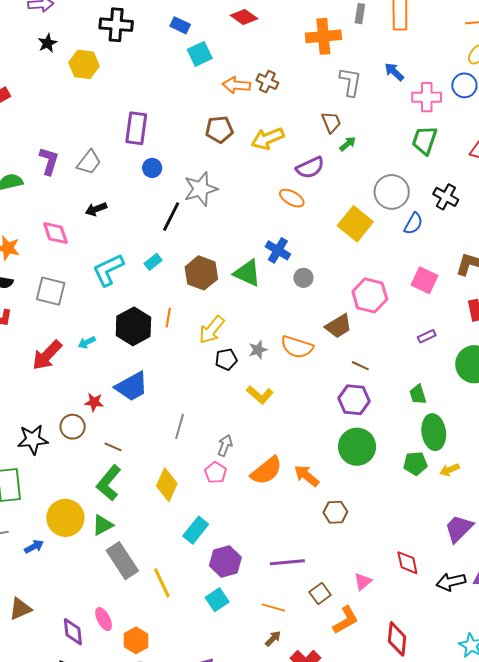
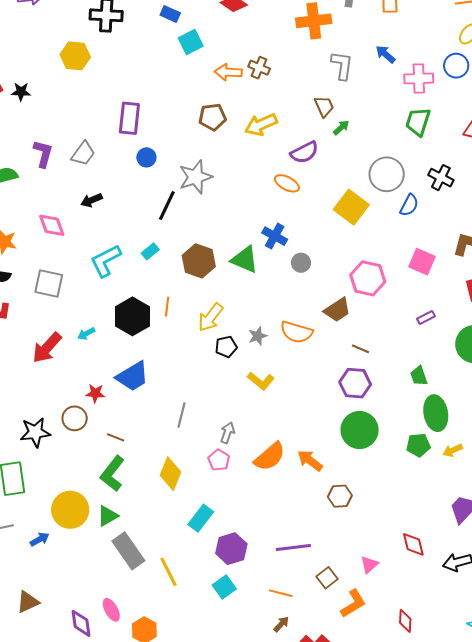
black star: (47, 43) -> (21, 92), moved, turned 30
red diamond: (397, 639) -> (405, 621), size x0.7

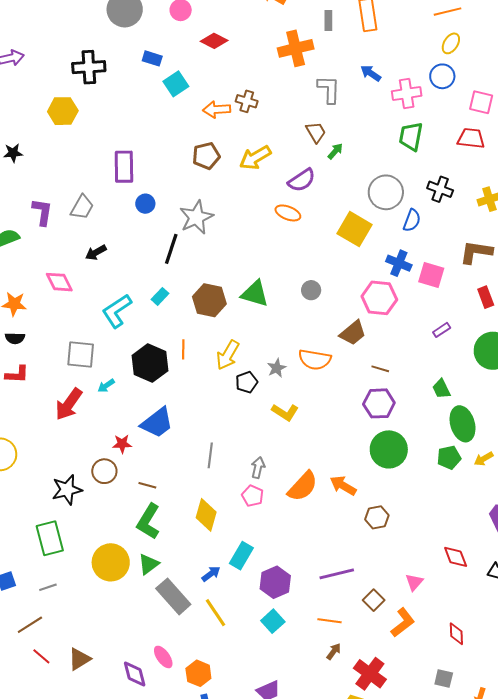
blue cross: (275, 236) -> (399, 263), moved
gray square: (49, 284) -> (81, 355), moved
blue arrow: (40, 539) -> (211, 574), moved

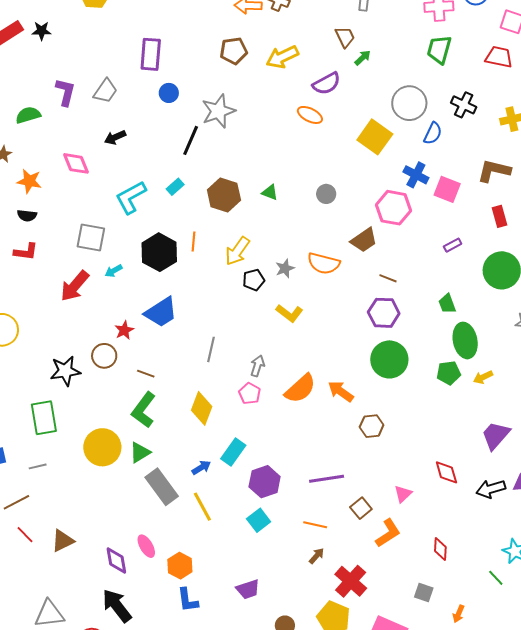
green triangle: (255, 294) -> (270, 192), size x0.6
red star: (122, 444) -> (124, 330), turned -30

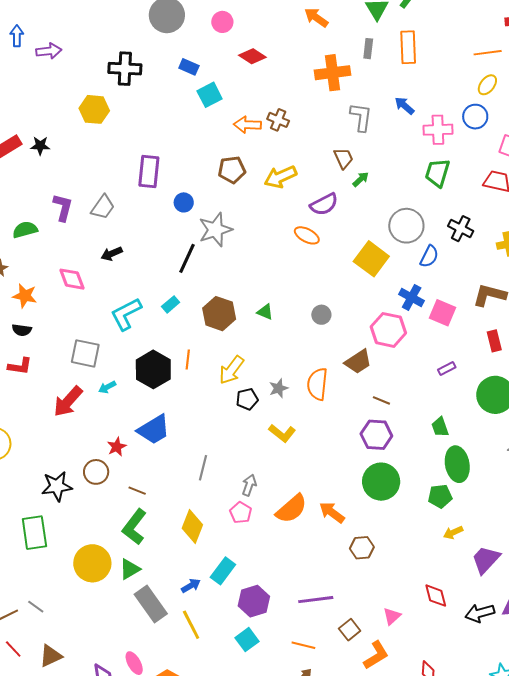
blue circle: (169, 93) -> (184, 202), moved
orange semicircle: (324, 263) -> (317, 384), turned 80
yellow arrow: (483, 377) -> (453, 532), moved
gray line: (38, 466) -> (36, 607), moved, turned 48

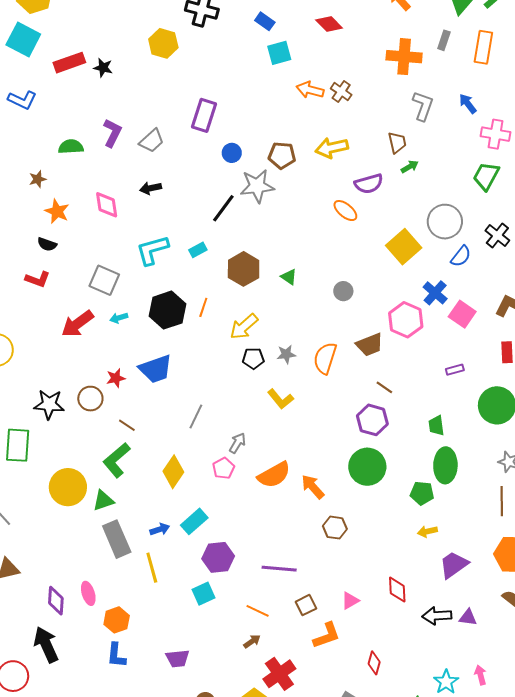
brown pentagon: (232, 170) -> (282, 155), moved

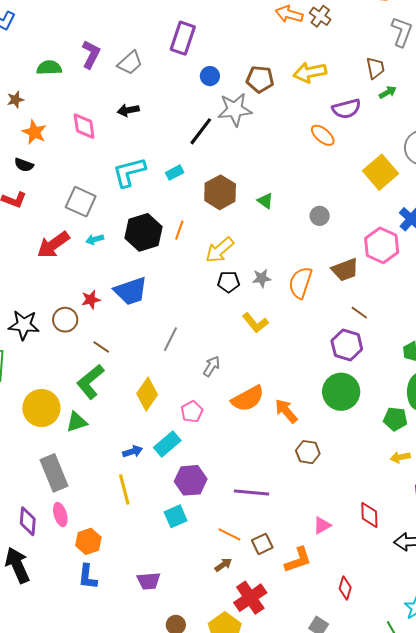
pink pentagon: (223, 468) -> (192, 412), moved
gray rectangle: (117, 539) -> (54, 473), moved
brown square: (306, 605) -> (262, 544), moved

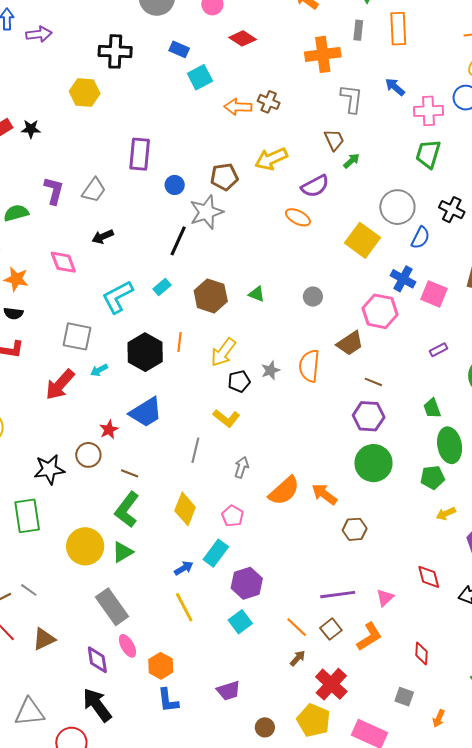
yellow L-shape: (255, 323) -> (226, 418), moved
purple line: (251, 492) -> (338, 595), moved
orange line: (229, 534) -> (297, 627), turned 30

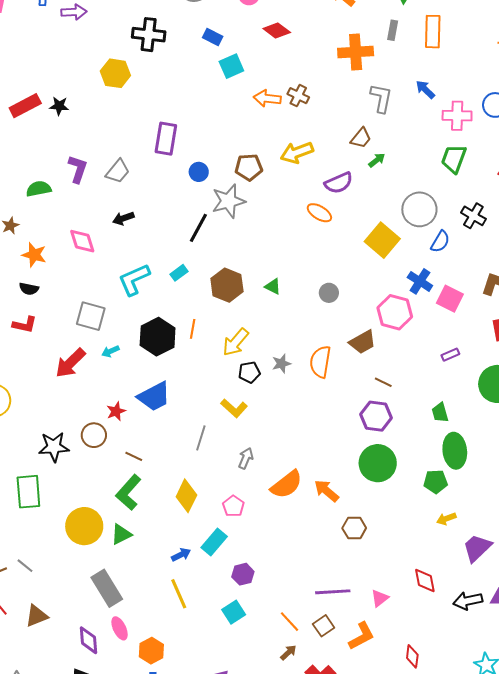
brown trapezoid: (334, 140) -> (361, 138), turned 60
purple hexagon: (247, 583) -> (243, 574), size x0.7

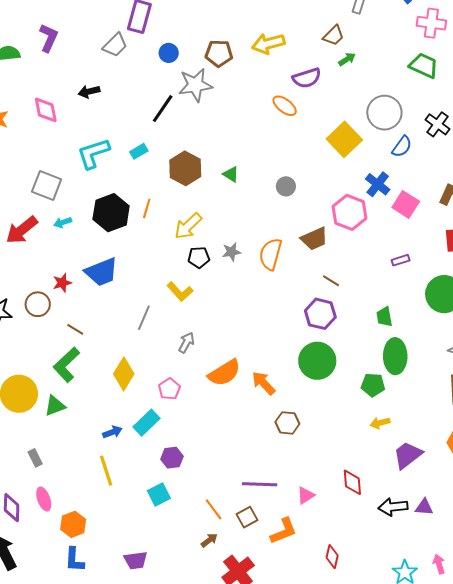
green trapezoid: (454, 159) -> (424, 66), turned 88
gray trapezoid: (118, 171) -> (115, 45), moved
gray rectangle: (107, 588) -> (35, 458), size x0.5

